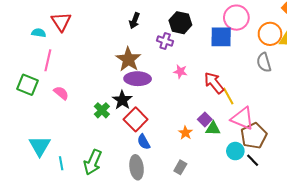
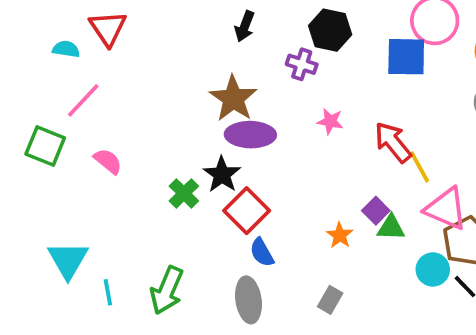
pink line: (48, 60) -> (83, 100), turned 30

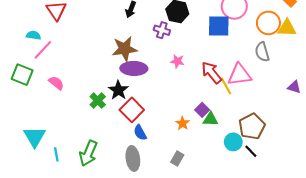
cyan semicircle: (66, 49) -> (34, 35), moved
brown star: (233, 98) -> (125, 49), turned 30
pink triangle: (446, 209) -> (239, 75), moved, turned -30

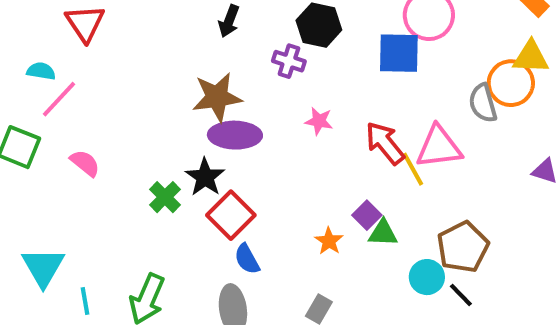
orange circle: (268, 23) -> (511, 83), moved

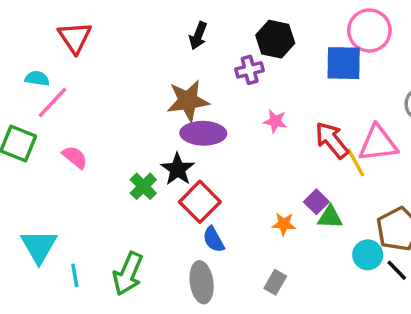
purple cross: (289, 61) -> (250, 70), turned -32
orange star: (329, 241) -> (284, 224), turned -30

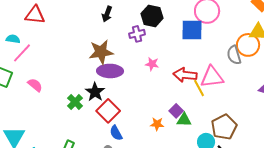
red triangle: (75, 37) -> (35, 15), turned -50
red arrow: (332, 140) -> (185, 75), turned -45

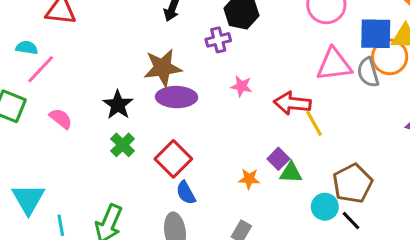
blue square: (192, 30) -> (376, 34), moved
pink triangle: (212, 77) -> (334, 65), moved
black star: (95, 92) -> (118, 105), moved

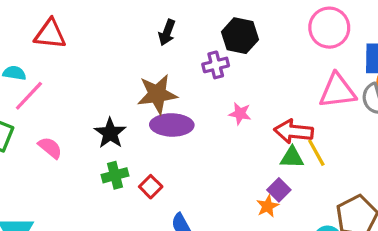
green cross: (123, 145) -> (115, 175), turned 30
red square: (173, 159) -> (151, 187), moved, size x0.6
green triangle: (291, 173) -> (292, 157), moved
orange star: (249, 179) -> (268, 206), moved, turned -30

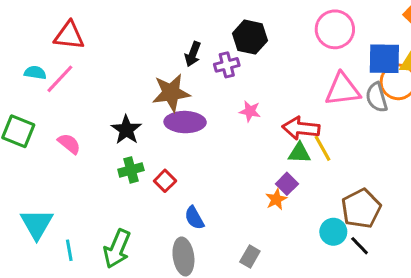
black arrow: (167, 32) -> (193, 54), moved
pink line: (29, 96) -> (60, 79), moved

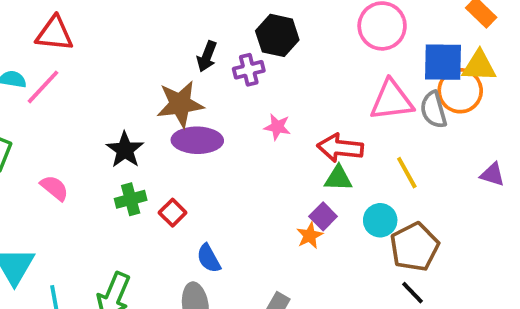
pink semicircle: (69, 144) -> (54, 188), moved
yellow line: (323, 148) -> (407, 173), moved
cyan circle: (333, 232) -> (380, 220), moved

